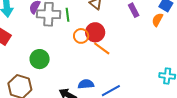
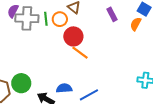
orange circle: (81, 36) -> (60, 19), moved
green circle: (40, 59) -> (21, 83), moved

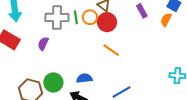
purple semicircle: (13, 11) -> (43, 44), moved
red circle: (73, 36) -> (107, 22), moved
blue semicircle: (64, 88) -> (84, 78), moved

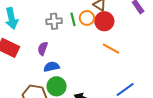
gray cross: (57, 17) -> (54, 21), size x0.7
blue semicircle: (84, 78) -> (52, 67), moved

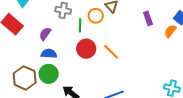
green line: (73, 19) -> (80, 25), moved
red circle: (104, 21) -> (86, 49), moved

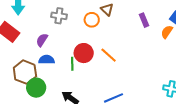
green line: (80, 25) -> (72, 64), moved
green circle: (49, 74) -> (36, 88), moved
brown hexagon: (25, 78) -> (25, 72), moved

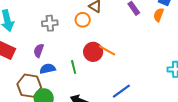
red circle: (84, 53) -> (93, 52), moved

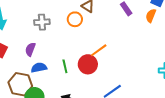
orange line: (107, 50) -> (99, 50), turned -66
red circle: (93, 52) -> (88, 64), moved

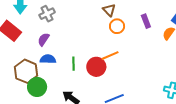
orange circle: (75, 19) -> (117, 26), moved
gray cross: (42, 22) -> (47, 14), moved, turned -35

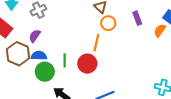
orange line: (110, 56) -> (96, 43), moved, turned -54
brown hexagon: (26, 71) -> (18, 54), moved
green circle: (37, 87) -> (45, 72), moved

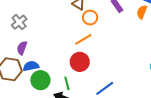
orange line: (96, 43) -> (83, 39), turned 60
green line: (65, 60) -> (67, 83), moved

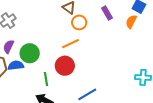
green circle: (40, 80) -> (30, 53), moved
green line: (67, 83) -> (46, 79), moved

